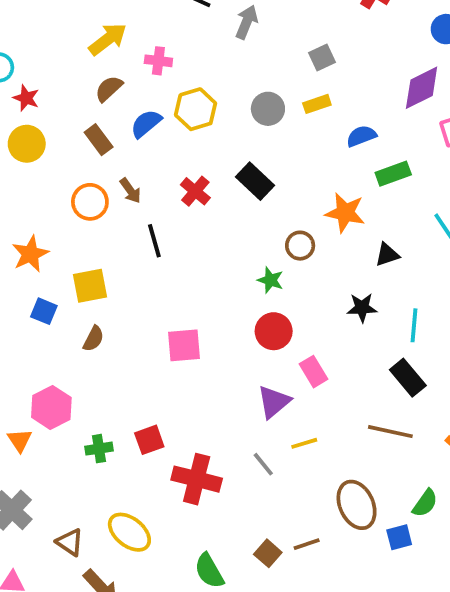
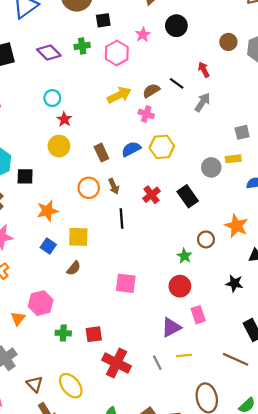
brown semicircle: (109, 89) -> (151, 91), moved
gray circle: (268, 109) -> (211, 167), moved

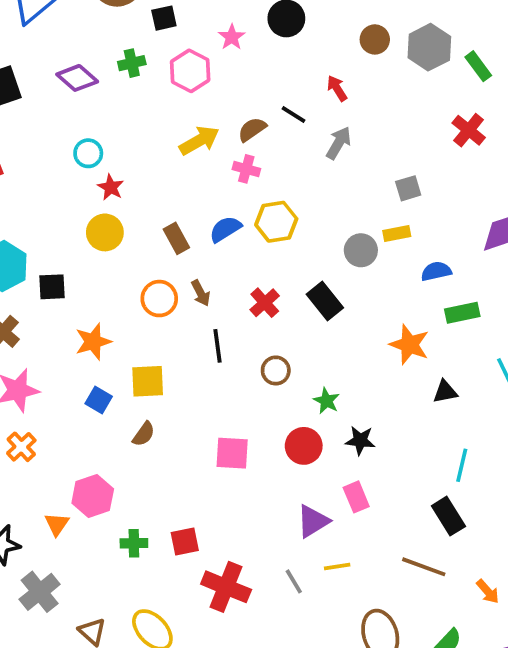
brown circle: (206, 239) -> (276, 370), moved
black star: (234, 283) -> (360, 440), moved
red circle: (180, 286) -> (304, 446), moved

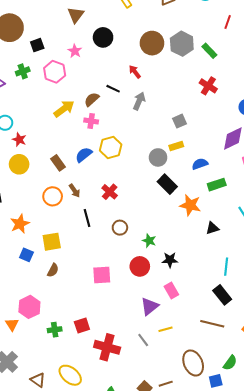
brown circle: (375, 39) -> (152, 43), size x1.5
black rectangle: (325, 301) -> (167, 184), moved

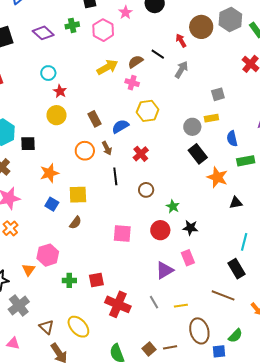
brown circle: (152, 43) -> (201, 27), moved
blue semicircle: (84, 155) -> (120, 126), moved
blue semicircle: (200, 164) -> (232, 139), turned -91
yellow line: (166, 329) -> (181, 306), moved

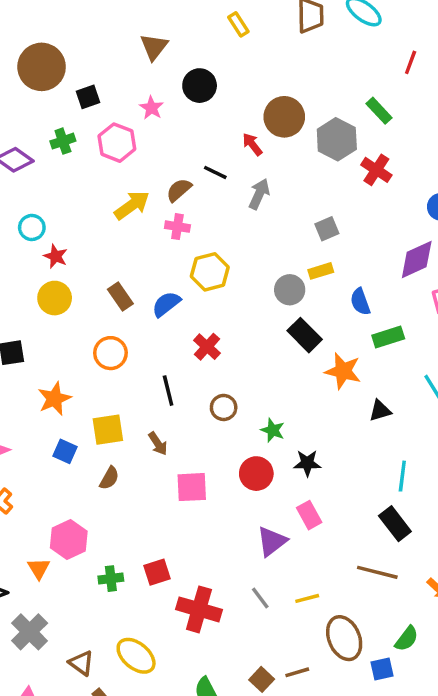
gray hexagon: (230, 19) -> (337, 139), moved
brown arrow: (107, 148) -> (158, 444), moved

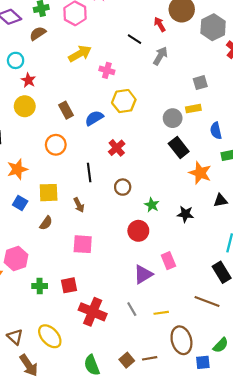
brown semicircle: (179, 190) -> (38, 33), moved
black star: (307, 463) -> (185, 214), moved
pink square: (192, 487) -> (83, 244), moved

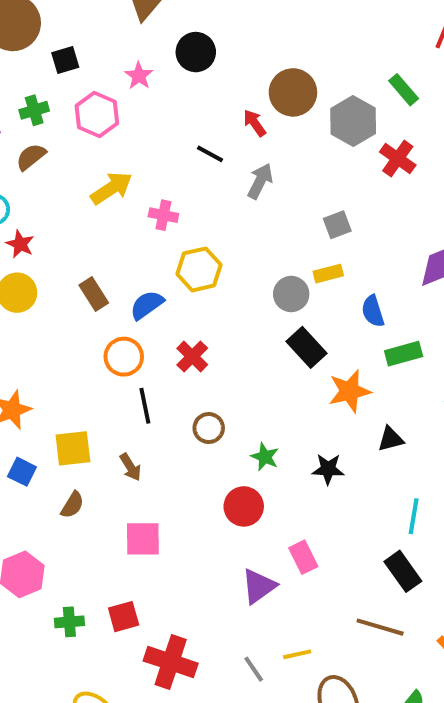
orange circle: (56, 145) -> (124, 357), moved
orange star: (200, 173) -> (350, 391), turned -30
gray line: (132, 309) -> (254, 669), moved

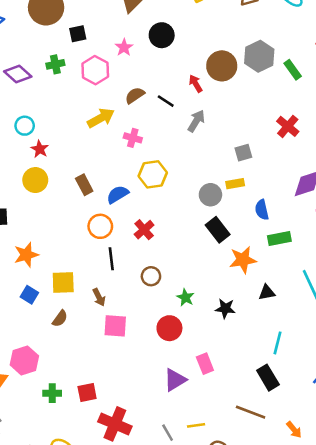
gray hexagon: (353, 121) -> (259, 56), moved
brown semicircle: (31, 157) -> (135, 95), moved
red cross: (398, 159) -> (288, 126), moved
pink square: (143, 539) -> (115, 326), moved

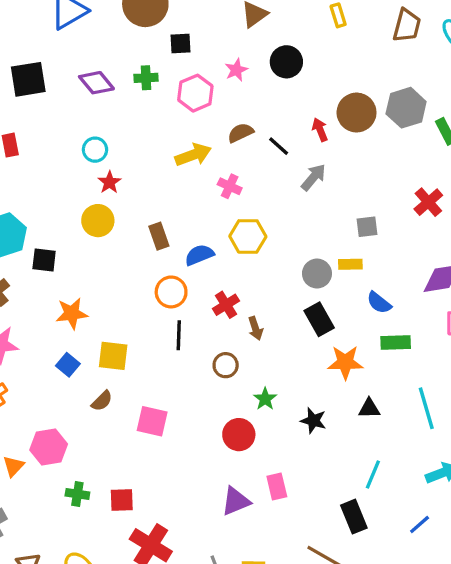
blue semicircle: (262, 210) -> (379, 303), turned -48
brown arrow: (99, 297) -> (255, 328), moved
pink square: (115, 326) -> (152, 421), moved

